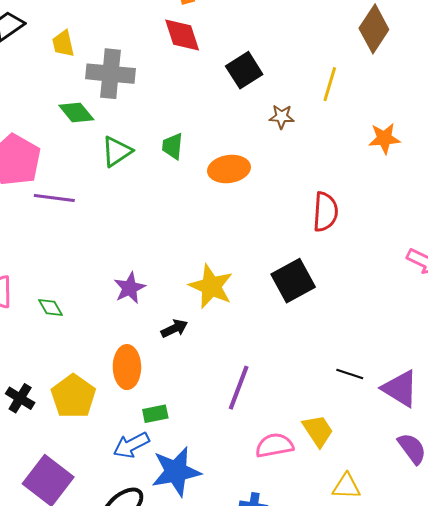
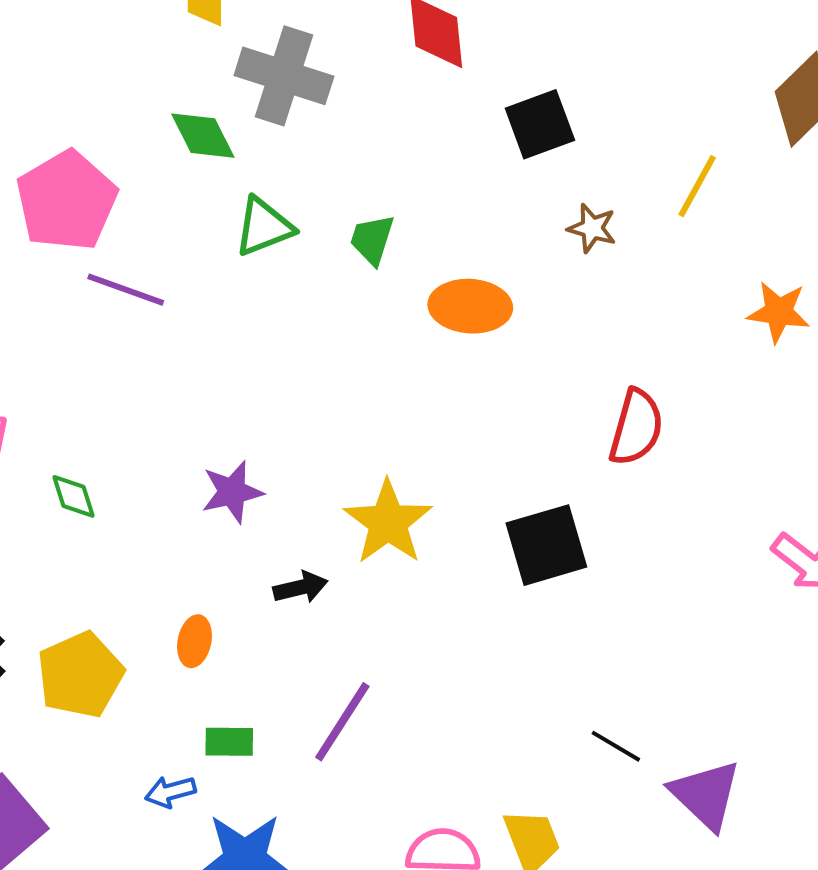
orange ellipse: (127, 367) -> (194, 641), size x0.6
purple line: (239, 388) -> (342, 722), moved
blue arrow: (131, 445) -> (170, 792), size x0.7

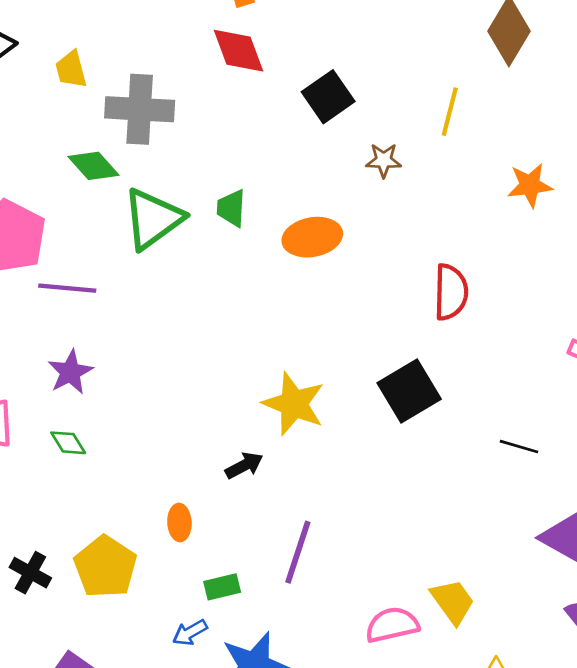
green triangle: (264, 227) -> (153, 219), size x1.4
purple star: (232, 492) -> (70, 372), moved
black line: (616, 746) -> (519, 447), moved

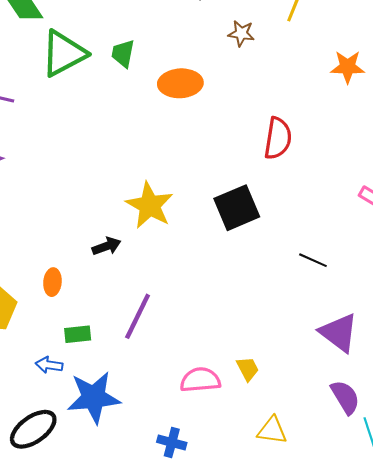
yellow trapezoid: (453, 601) -> (248, 369), size x0.7
blue arrow: (190, 633) -> (49, 365), turned 30

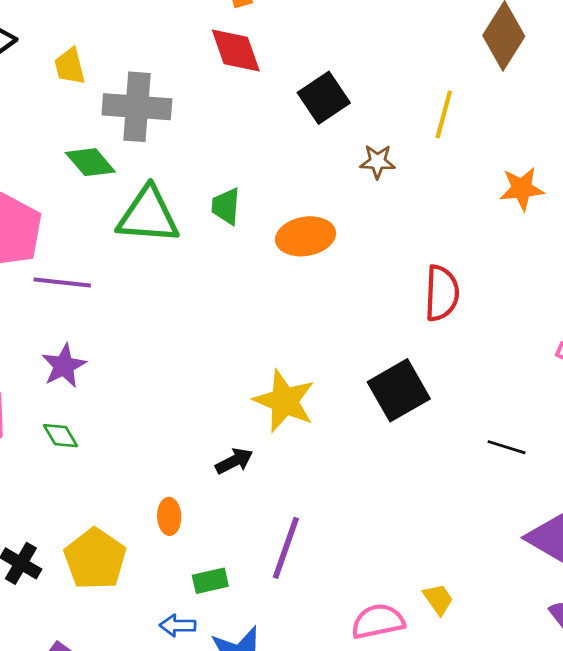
green triangle: (64, 53) -> (148, 215), turned 39

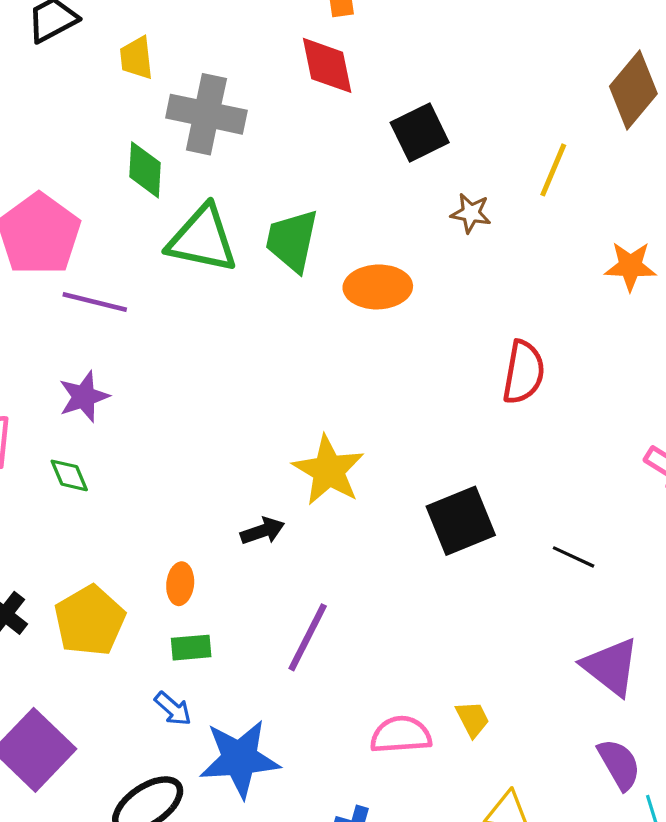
green diamond: (90, 162) -> (145, 170), turned 36
green trapezoid: (226, 206) -> (292, 241), size x1.5
black square: (399, 390) -> (461, 521), moved
green rectangle: (210, 581) -> (191, 648), moved
blue arrow: (178, 625) -> (173, 709), turned -148

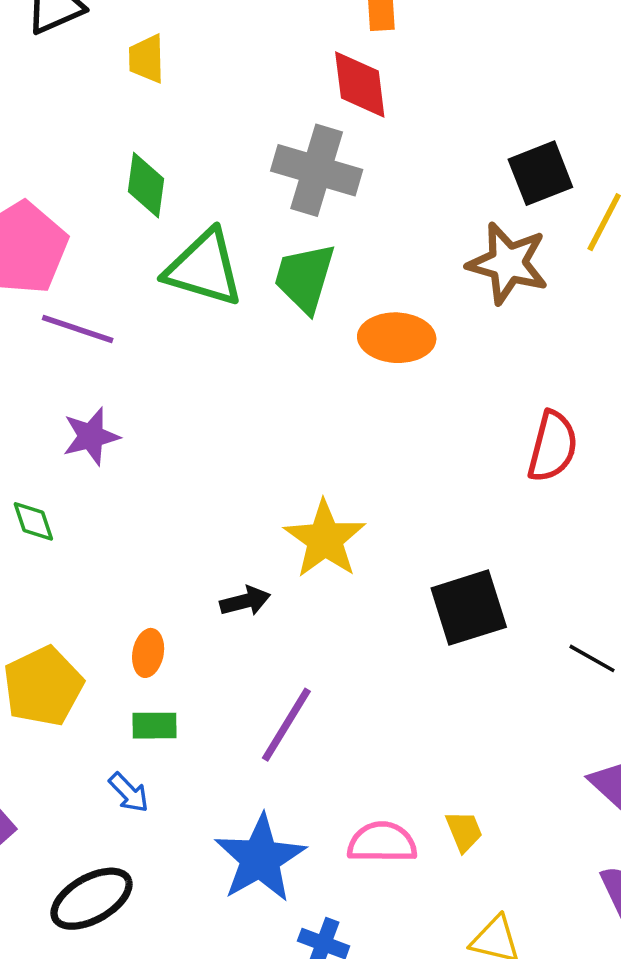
gray cross: (206, 114) -> (317, 170), moved
black square: (420, 132) -> (540, 173), moved
brown star: (471, 213) -> (508, 263), size x1.8
purple star: (84, 397) -> (91, 436), moved
blue star: (240, 759) -> (260, 858), moved, turned -30

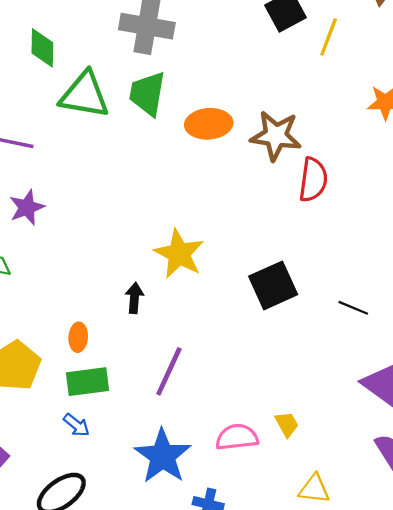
brown star: (508, 263) -> (276, 136), moved
black arrow: (245, 601) -> (134, 298), turned -64
green rectangle: (154, 726) -> (87, 382), size x1.5

